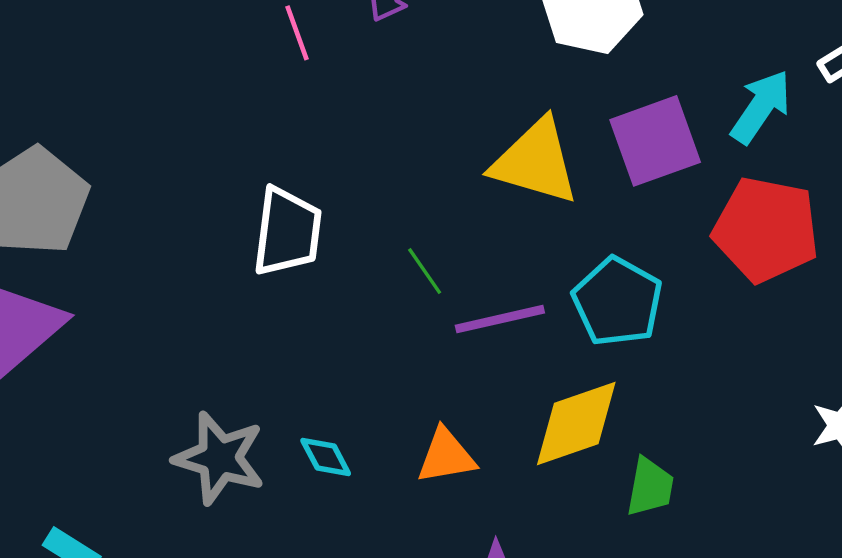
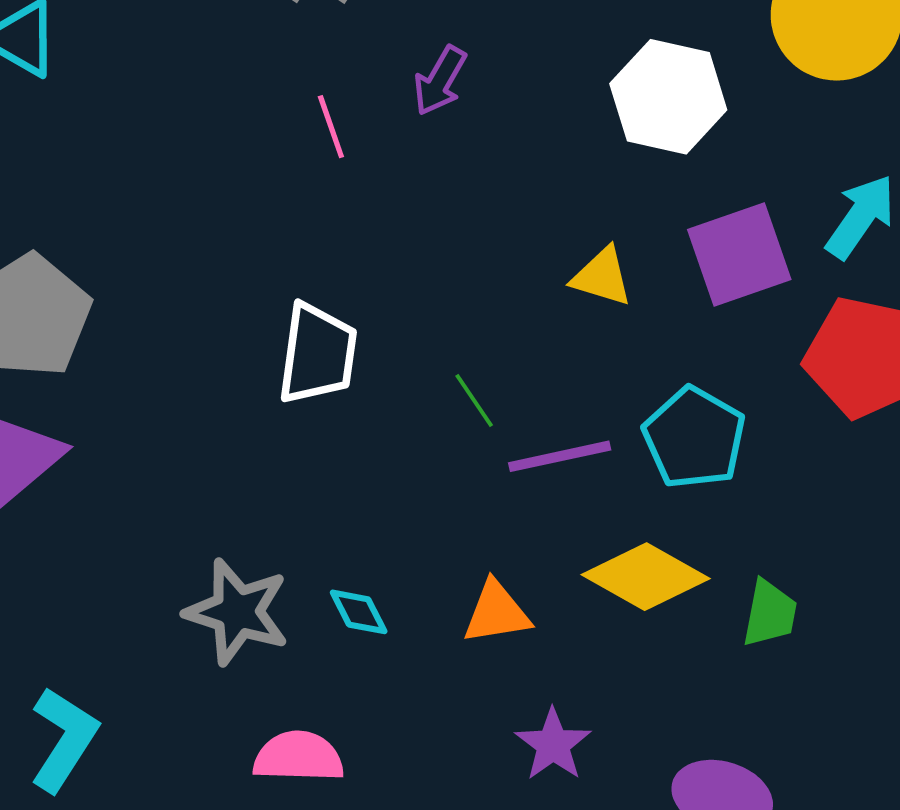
yellow triangle: (535, 162) -> (602, 277), size x0.6
yellow diamond: (576, 423) -> (646, 577), turned 48
green trapezoid: (650, 487) -> (770, 613), moved

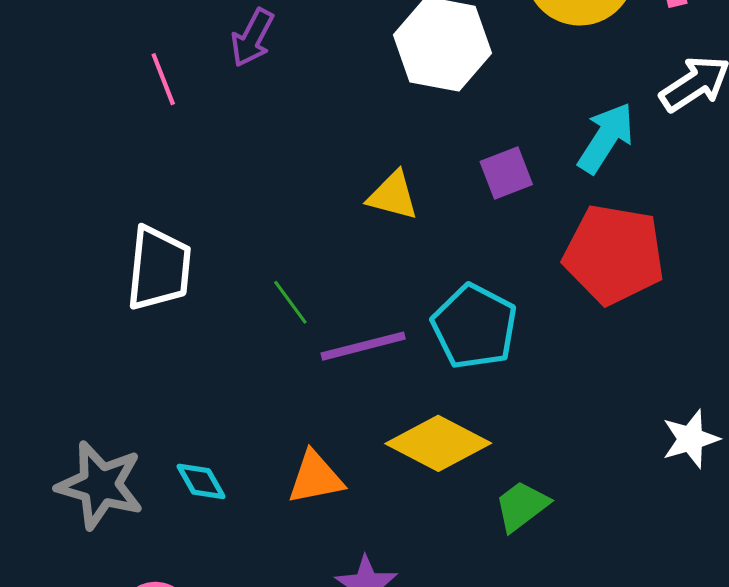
purple square: (739, 255) -> (506, 173), size x0.6
green trapezoid: (770, 613) -> (522, 506), moved, turned -136

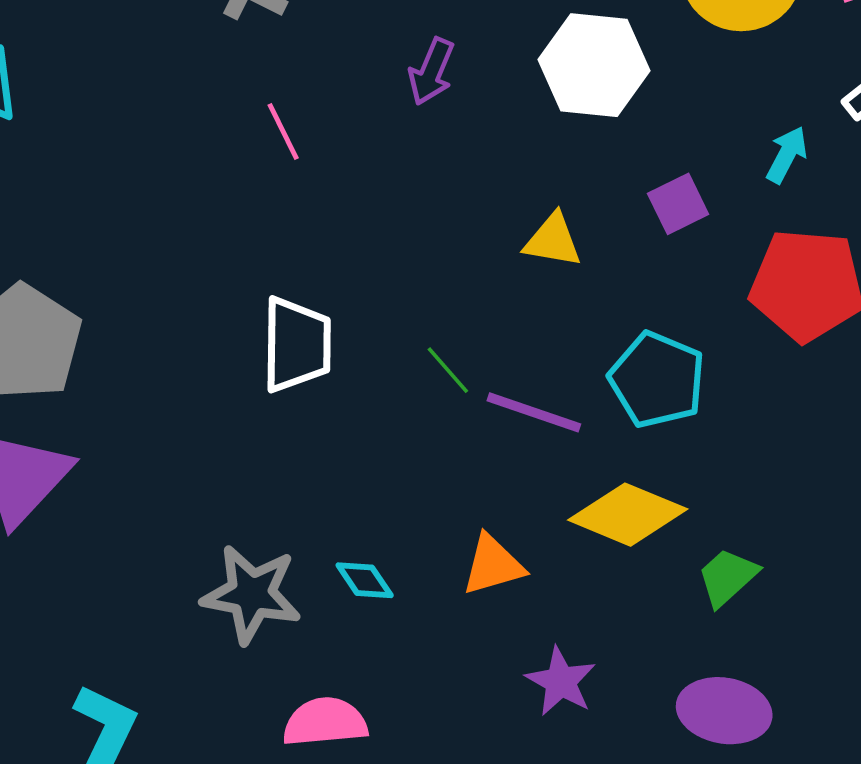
purple arrow: (252, 38) -> (431, 72), moved
cyan arrow: (606, 138) -> (787, 155), size x0.7
purple line: (363, 346) -> (534, 412), turned 38

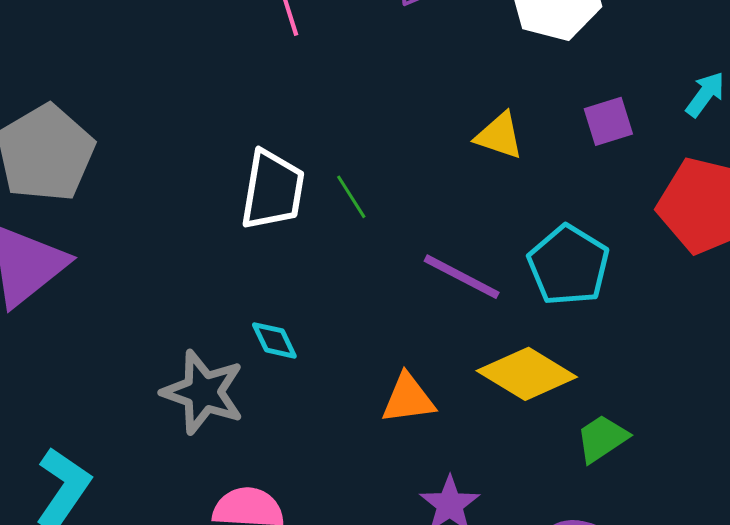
green line: (448, 370) -> (351, 197), moved
cyan diamond: (365, 580) -> (274, 340), moved

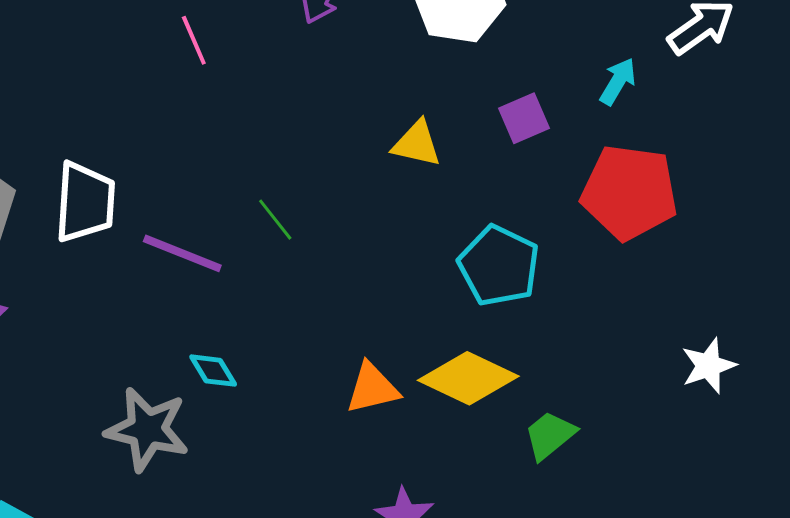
white trapezoid: (273, 190) -> (85, 202), moved
purple line: (462, 277) -> (182, 253), moved
orange triangle: (408, 399) -> (372, 388), moved

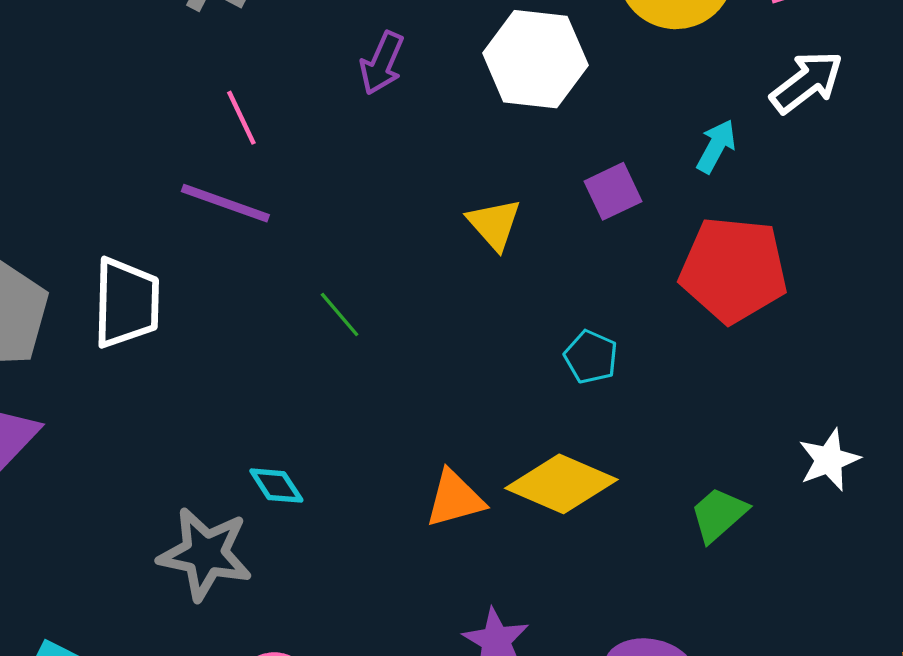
yellow triangle: (417, 144) -> (494, 224), turned 38
purple line: (182, 253) -> (225, 203), moved
cyan pentagon: (499, 266) -> (591, 357), size x0.6
green trapezoid: (550, 435) -> (719, 514), moved

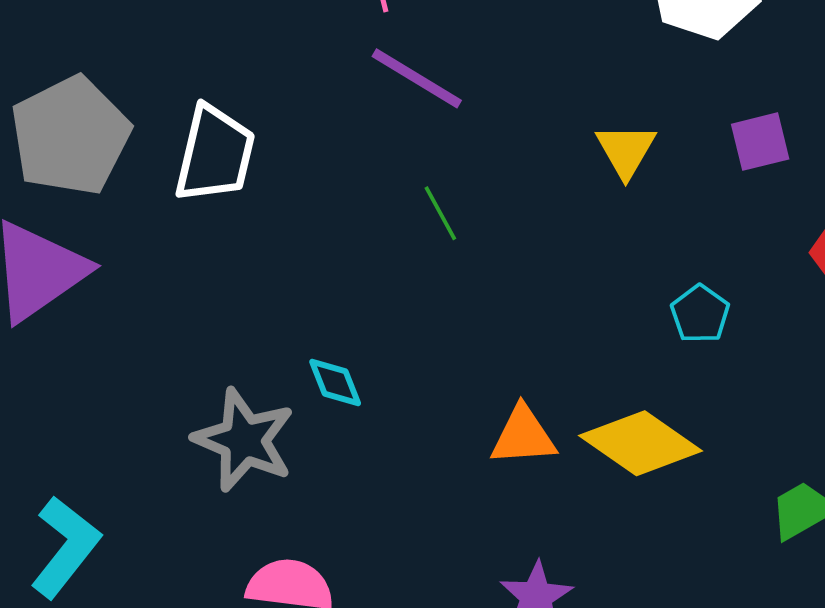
purple line: (225, 203) -> (417, 78), moved

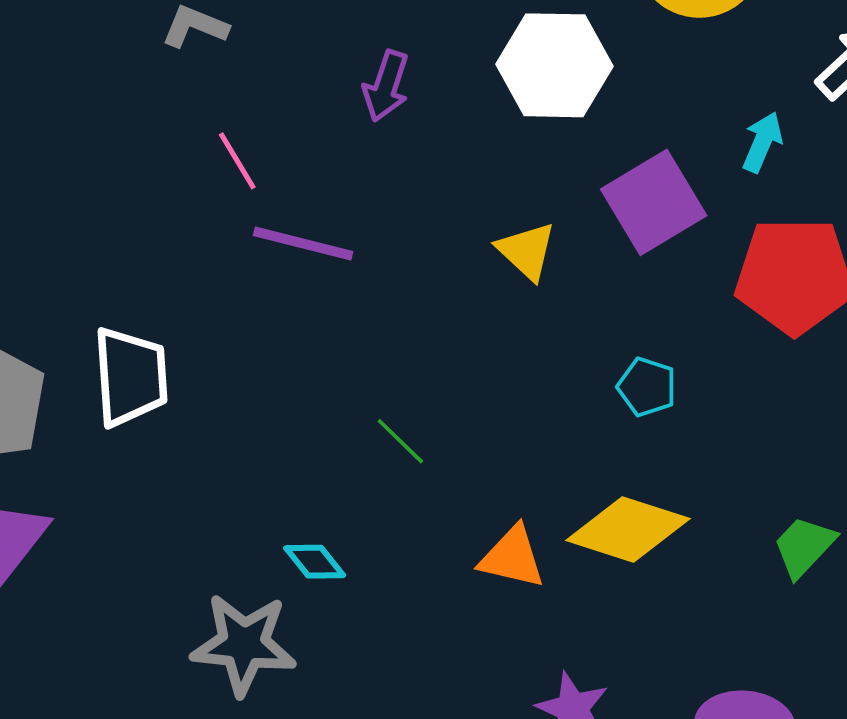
purple square: (760, 142) -> (654, 202), size x1.6
green line: (440, 213) -> (400, 441), moved
orange triangle: (523, 436) -> (512, 557), turned 34

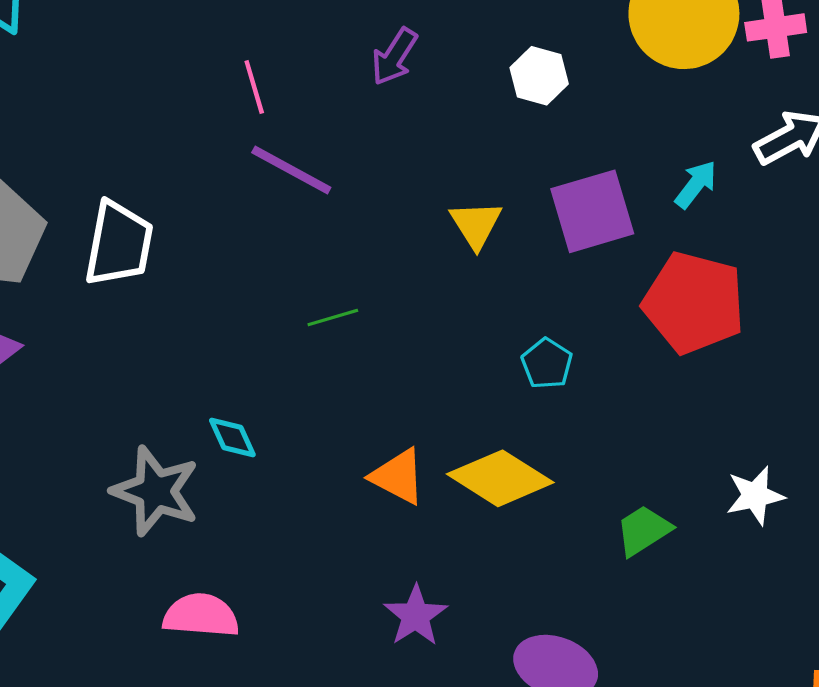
white hexagon: (554, 65) -> (539, 76), size x0.6
green line: (400, 441) -> (333, 317), moved, turned -75

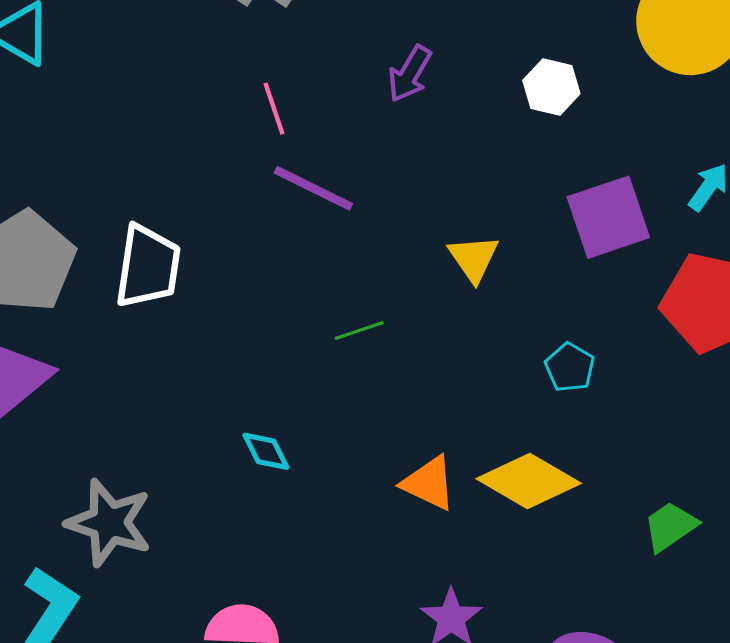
yellow triangle: (476, 224) -> (474, 258), moved
gray star: (155, 491) -> (109, 523), moved

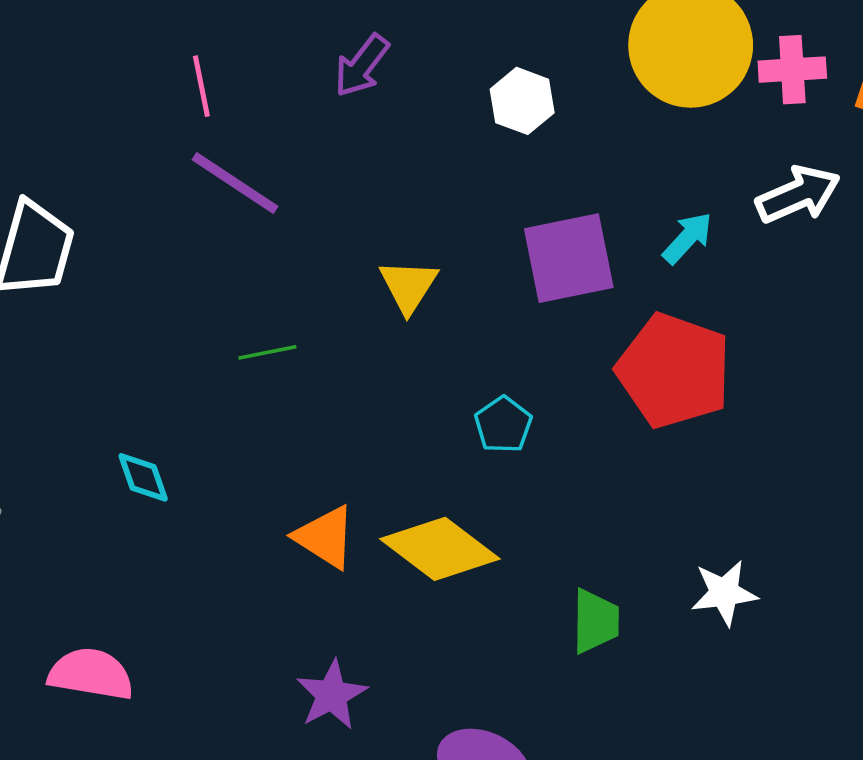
green trapezoid: (670, 526) -> (595, 621), turned 118

